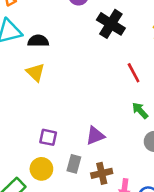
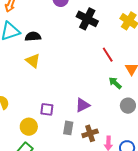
yellow circle: (41, 169) -> (29, 127), moved

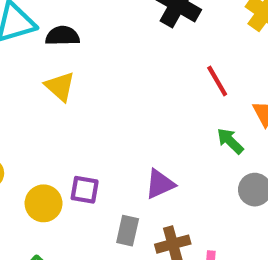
yellow circle: (29, 127) -> (44, 203), moved

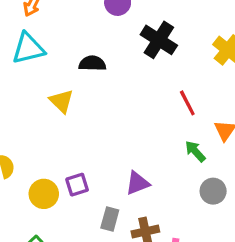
black semicircle: (62, 36) -> (92, 63), moved
purple square: (85, 190) -> (77, 185), turned -30

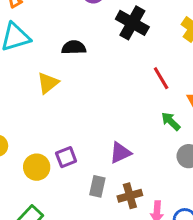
yellow triangle: (61, 101) -> (48, 83), turned 40

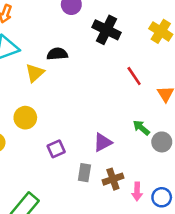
yellow triangle: (48, 83) -> (35, 73), moved
green arrow: (171, 121) -> (141, 128), moved
yellow circle: (37, 167) -> (25, 118), moved

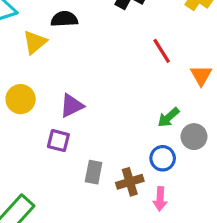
green arrow: (141, 128) -> (168, 117), turned -84
purple triangle: (103, 142) -> (72, 106), moved
purple square: (56, 149) -> (58, 141), turned 36
blue circle: (162, 197) -> (163, 158), moved

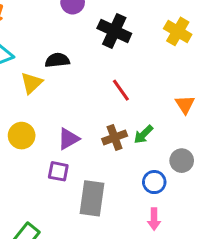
red line: (162, 51) -> (121, 90), moved
green arrow: (168, 117) -> (143, 134), moved
gray rectangle: (94, 172) -> (92, 198), size x1.6
brown cross: (130, 182) -> (115, 137), moved

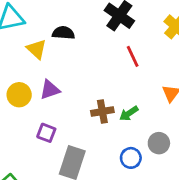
yellow triangle: (32, 83) -> (37, 49), turned -45
red line: (121, 90) -> (133, 56), moved
purple triangle: (68, 139) -> (50, 90), moved

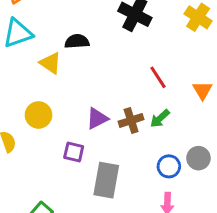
red line: (133, 56) -> (158, 77), moved
purple triangle: (50, 90) -> (97, 119), moved
gray circle: (159, 143) -> (198, 158), moved

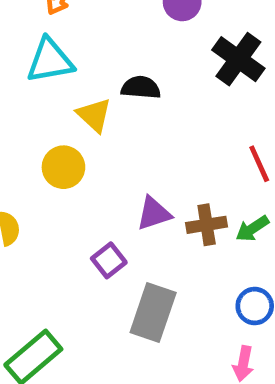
yellow circle: (39, 115) -> (63, 167), moved
purple square: (74, 152) -> (109, 260), turned 30

